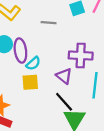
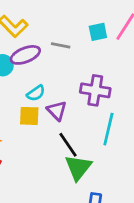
purple ellipse: (20, 51) -> (25, 55), moved, turned 70
purple triangle: (64, 76) -> (57, 111), moved

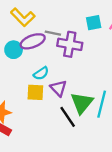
gray line: (61, 45) -> (53, 33), moved
purple cross: (95, 90) -> (70, 44), moved
green triangle: (78, 168) -> (82, 103), moved

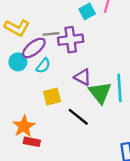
cyan semicircle: (41, 73) -> (43, 66), moved
purple triangle: (59, 88) -> (83, 77), moved
black line: (68, 117) -> (78, 117), moved

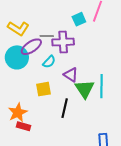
cyan circle: (18, 62) -> (17, 57), size x1.5
cyan semicircle: (43, 66) -> (49, 62), moved
black line: (78, 117) -> (65, 108), turned 60

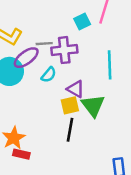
cyan line: (101, 86) -> (110, 65), moved
yellow square: (44, 89) -> (70, 105), moved

